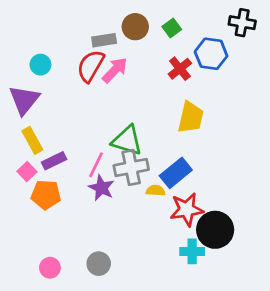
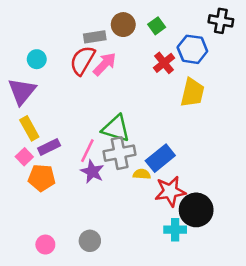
yellow trapezoid: (191, 117) -> (192, 93), moved

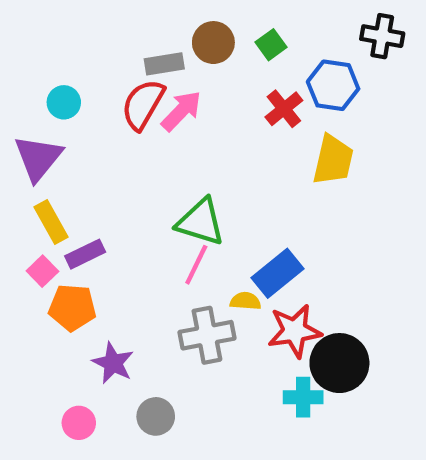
pink line: (87, 151) -> (196, 265), moved
gray cross: (120, 153) -> (207, 335), moved
purple star: (92, 172) -> (113, 363), moved

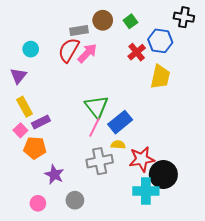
purple triangle: (38, 158) -> (18, 76), size x0.7
green triangle: (201, 222) -> (97, 107), turned 35
blue rectangle: (277, 273) -> (120, 122), moved
cyan cross: (303, 397) -> (146, 191), size x1.4

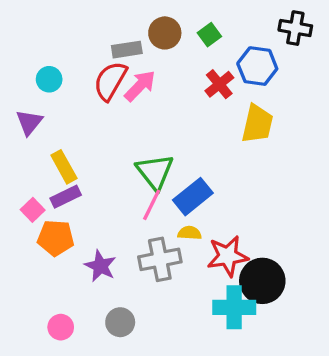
yellow rectangle: (25, 107) -> (64, 167), moved
purple star: (54, 175) -> (100, 266), moved

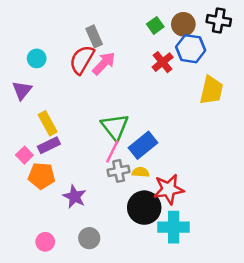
brown circle: (165, 33) -> (183, 24), moved
gray rectangle: (127, 50) -> (94, 36), turned 75
yellow trapezoid: (257, 124) -> (211, 90), moved
gray cross: (160, 259) -> (119, 171), moved, size x0.7
black circle: (262, 281) -> (144, 208), moved

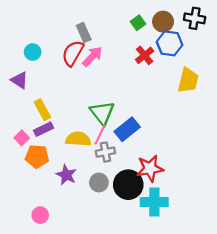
purple triangle: (22, 90) -> (20, 80), turned -36
yellow semicircle: (141, 172) -> (78, 139), moved, size x1.6
gray circle: (89, 238) -> (99, 182), moved

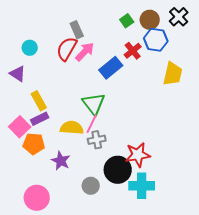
black cross: (195, 18) -> (179, 17), turned 36
blue rectangle: (127, 129) -> (111, 68), moved
pink square: (22, 138) -> (20, 127), size x1.5
gray circle: (99, 182) -> (91, 186), moved
pink circle: (40, 215) -> (37, 198), size x1.6

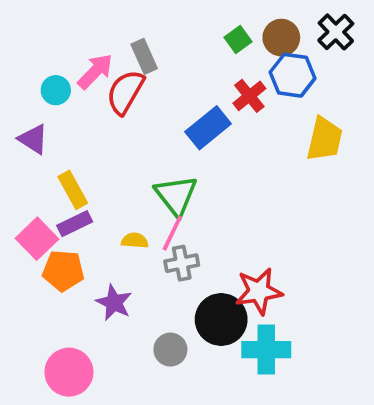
pink arrow: (85, 52) -> (95, 71), moved
yellow semicircle: (72, 128) -> (135, 241), size x0.6

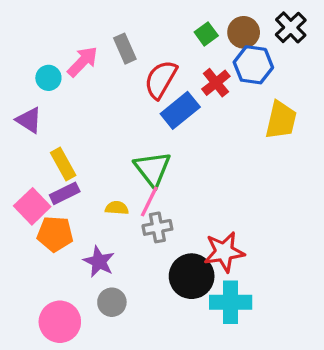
red semicircle: (125, 92) -> (161, 79), moved
gray circle: (170, 350) -> (112, 302), moved

